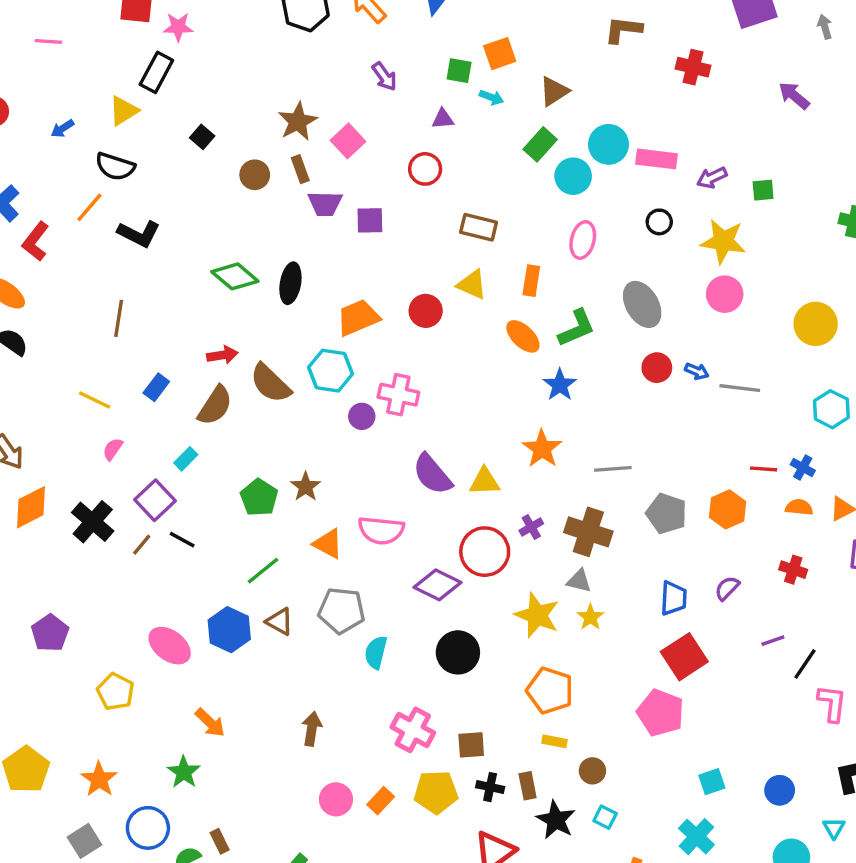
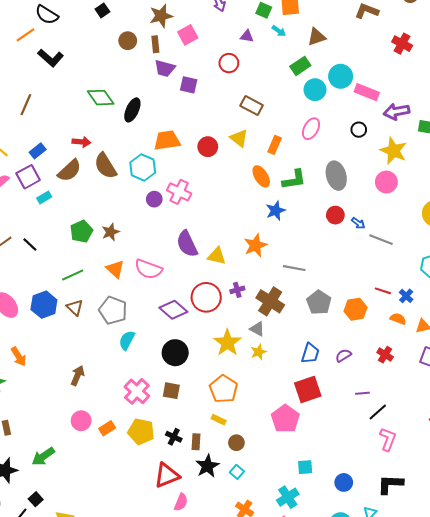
purple arrow: (712, 178) -> (396, 112), size x1.4
purple square: (155, 500) -> (28, 177), moved
brown square: (471, 745) -> (171, 391), moved

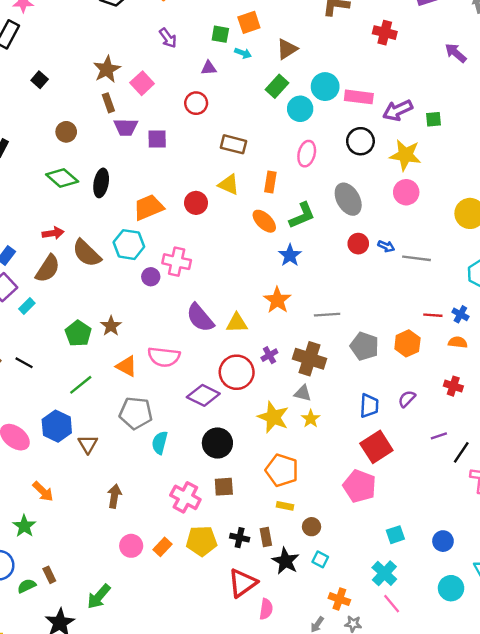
brown circle: (128, 41) -> (66, 132), moved
black circle: (359, 130) -> (360, 141), size x1.5
brown triangle: (75, 308) -> (88, 444), moved, turned 30

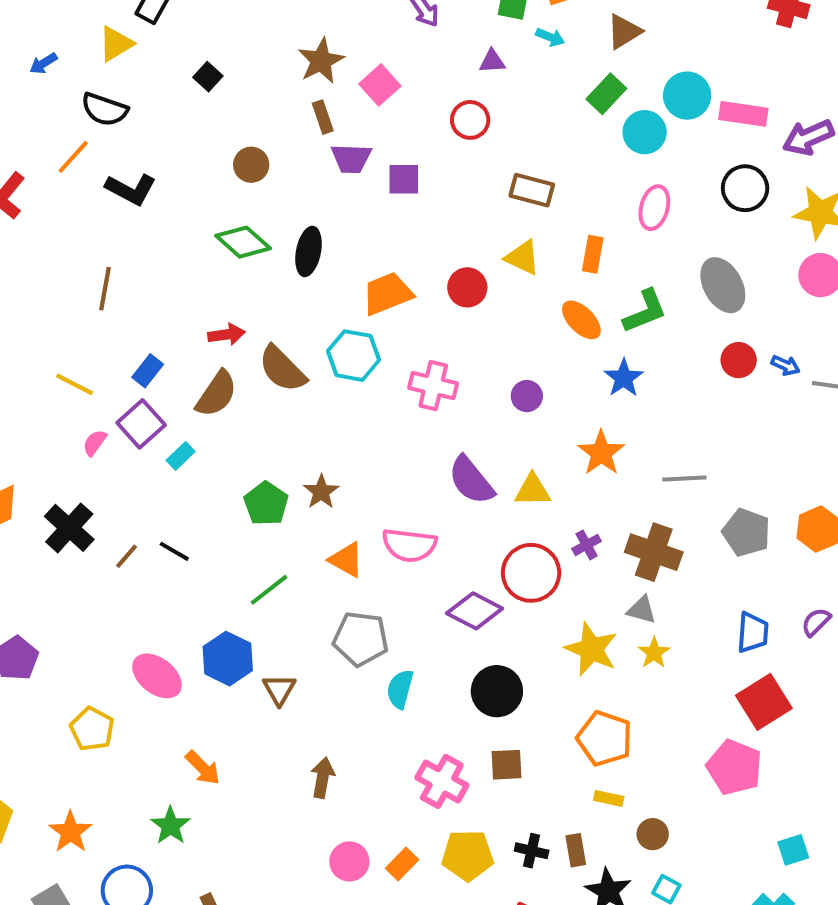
purple circle: (151, 277) -> (527, 396), moved

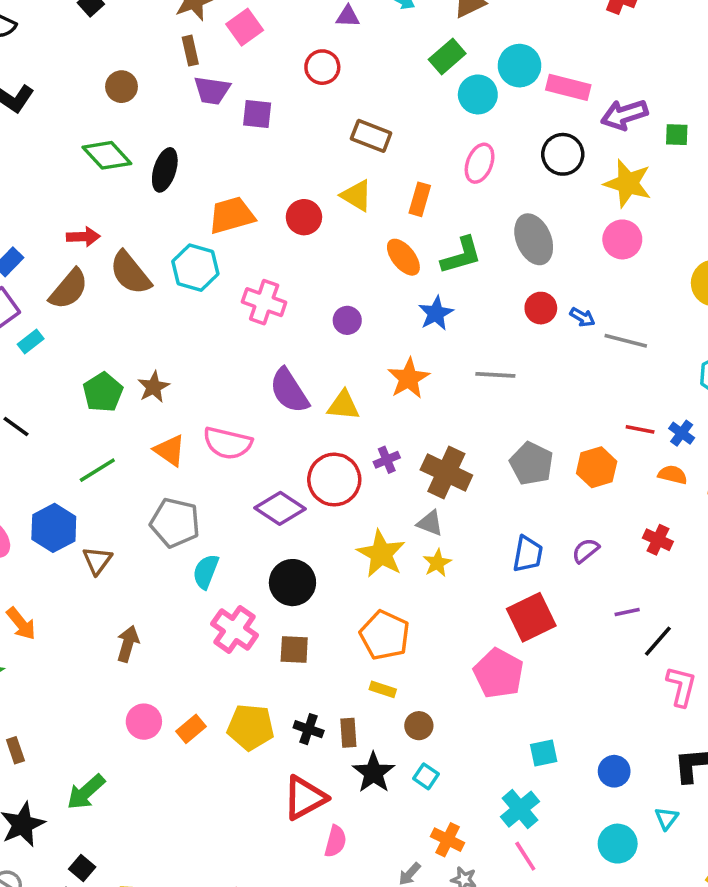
gray line: (684, 478) -> (495, 375), moved
pink cross: (442, 781) -> (235, 629), moved

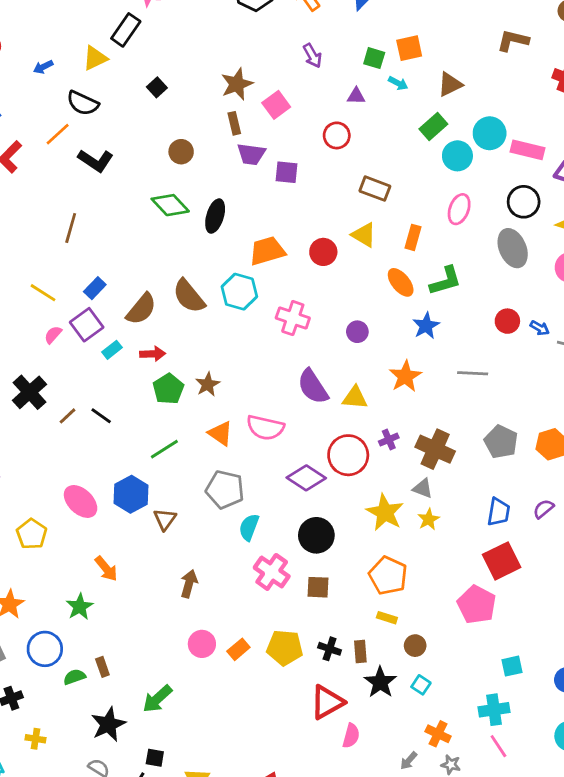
red arrow: (83, 237) -> (153, 354), moved
gray ellipse: (534, 239) -> (513, 248), moved
cyan cross: (520, 809) -> (494, 710), turned 32
black square: (82, 868) -> (155, 758), turned -30

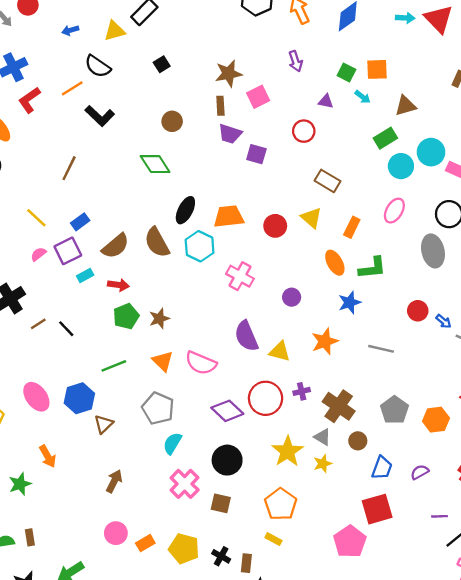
black ellipse: (215, 216) -> (185, 210), moved
brown circle: (415, 646) -> (358, 441), moved

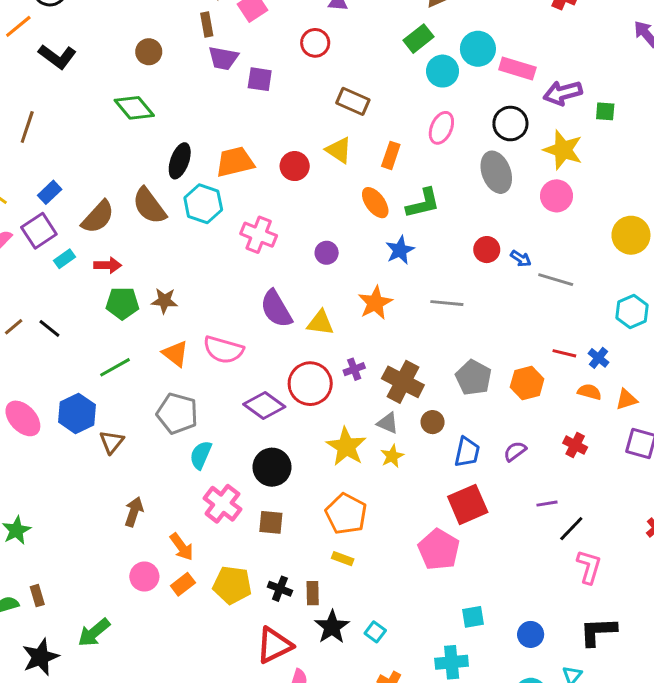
green pentagon: (126, 316) -> (122, 303), turned 30
brown star: (159, 319) -> (164, 301), turned 30
orange arrow: (48, 456) -> (182, 547), moved

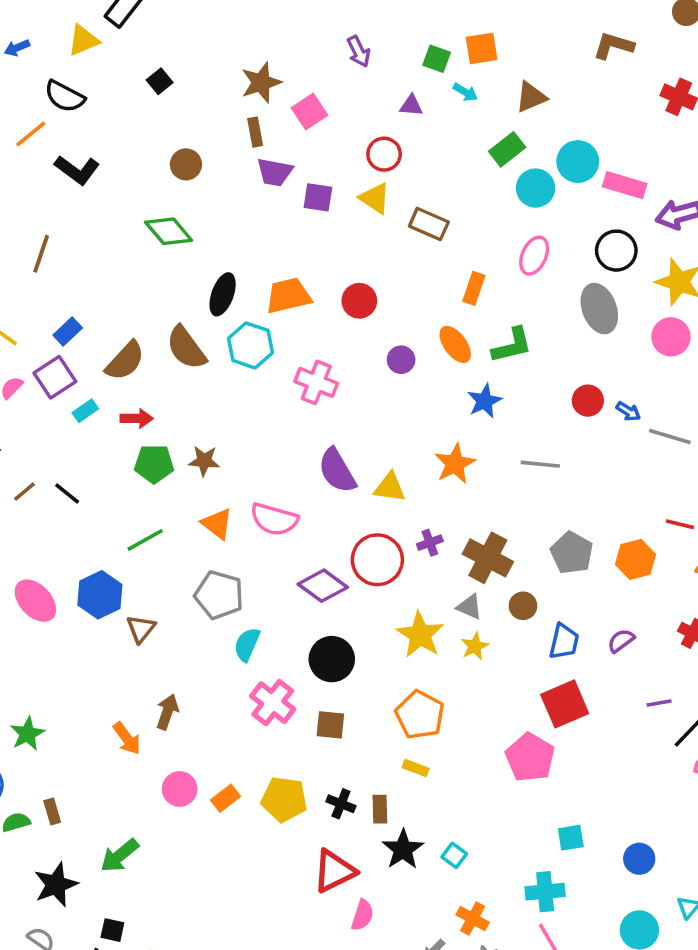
yellow triangle: (339, 150) -> (375, 198), moved
purple circle: (327, 253) -> (401, 360), moved
orange arrow: (182, 547) -> (127, 738), moved

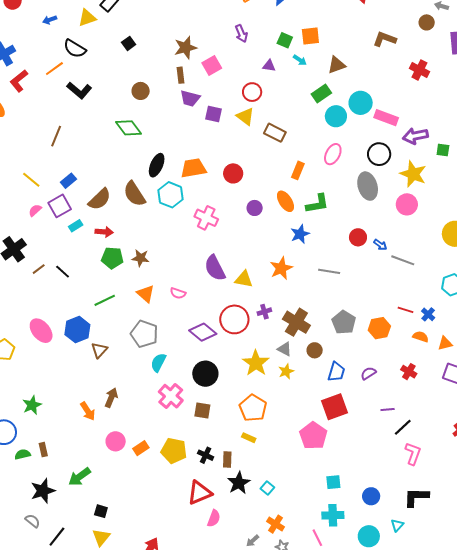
pink semicircle: (274, 519) -> (178, 293), size x0.6
cyan cross: (545, 892) -> (333, 515), moved
black square: (112, 930) -> (101, 511), moved

